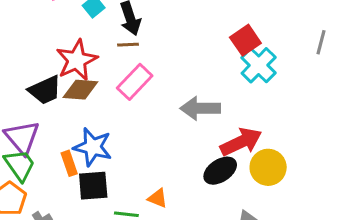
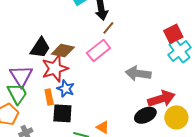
brown line: (128, 45) -> (108, 28), moved, turned -56
red star: (77, 60) -> (55, 69), moved
black trapezoid: (45, 90) -> (40, 48), turned -40
blue star: (93, 147) -> (66, 89), size x0.7

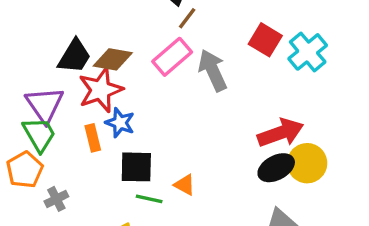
red square: (173, 34) -> (265, 40), moved, turned -30
gray arrow: (138, 73) -> (213, 70), moved, turned 60
black square: (62, 113) -> (136, 167), moved
black ellipse: (145, 115) -> (276, 168), moved

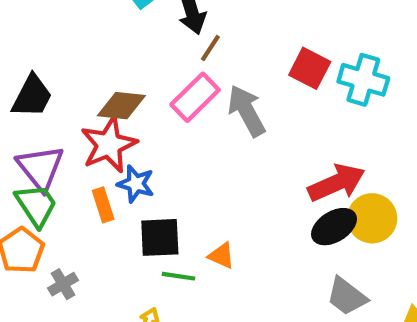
cyan cross: (308, 52) -> (363, 80), turned -30
black trapezoid: (74, 56) -> (32, 96), moved

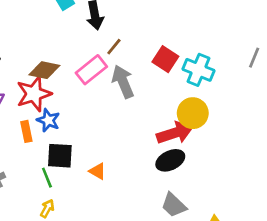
brown line: (210, 48) -> (114, 47), moved
yellow circle: (372, 218) -> (193, 113), moved
green line: (178, 276) -> (47, 178), moved, turned 54

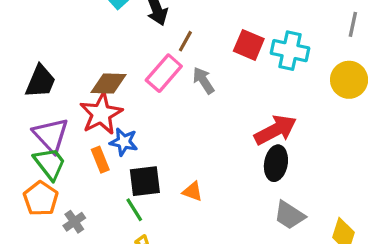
gray arrow: (123, 82) -> (203, 80), size x0.7
yellow circle: (193, 113) -> (349, 80), moved
black ellipse: (170, 160) -> (276, 163), turned -44

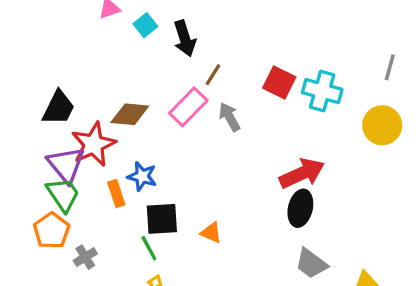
red star: (101, 114) -> (94, 144), moved

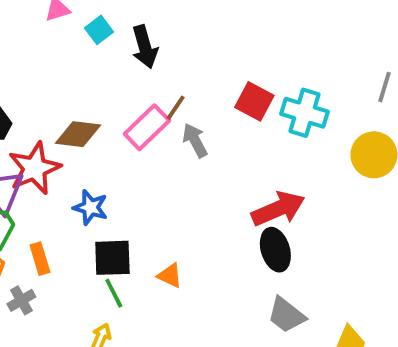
brown line: (213, 75) -> (176, 108), moved
orange rectangle: (116, 194) -> (40, 259), moved
black ellipse: (300, 208) -> (275, 250), turned -32
green line: (149, 248) -> (114, 293), moved

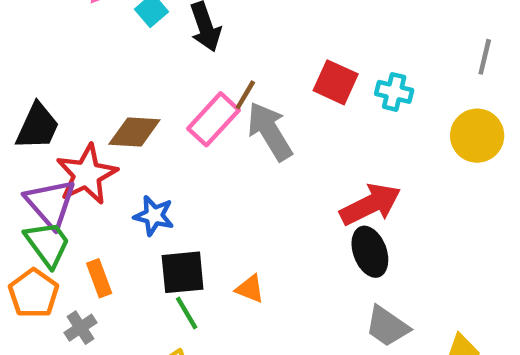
cyan cross: (304, 113) -> (394, 92), size x0.7
gray arrow: (195, 140) -> (270, 131), size x1.5

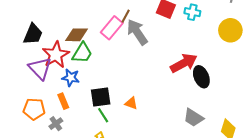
blue star: (154, 216) -> (71, 78), moved
green trapezoid: (48, 244) -> (82, 53), moved, turned 70
black ellipse: (370, 252) -> (201, 77), moved
orange pentagon: (34, 293) -> (34, 109), turned -30

